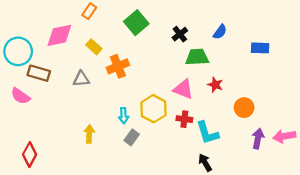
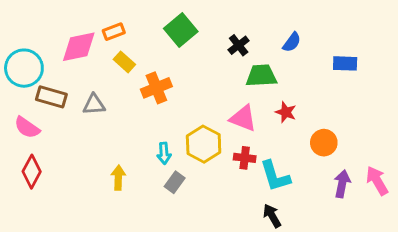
orange rectangle: (89, 11) -> (114, 32), moved, turned 35
gray triangle: (81, 79) -> (94, 105), moved
pink arrow: (284, 136) -> (377, 181), turned 70
red diamond: (30, 155) -> (32, 172), moved

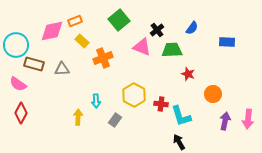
pink triangle: (243, 118) -> (142, 47), moved
cyan arrow: (164, 153) -> (96, 101), moved
pink arrow: (377, 181) -> (248, 119), turned -144

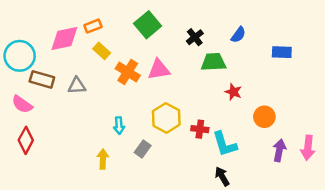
pink triangle: (142, 47) -> (159, 70), moved, turned -30
orange cross: (103, 58) -> (128, 72), turned -36
yellow arrow: (78, 117) -> (103, 159), moved

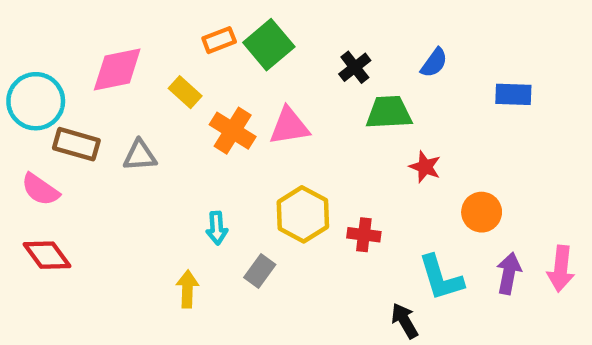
orange rectangle: (93, 26) -> (219, 40), moved
red diamond: (26, 140) -> (47, 255), turned -65
cyan L-shape: (225, 144) -> (441, 278), moved

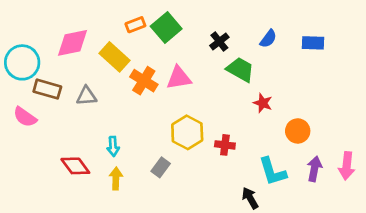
yellow rectangle: (185, 92) -> (114, 57), size x1.5
blue rectangle: (513, 94) -> (313, 43), moved
green trapezoid: (389, 113) -> (240, 69), turned 32
cyan arrow: (217, 228) -> (113, 146), moved
red diamond: (47, 255) -> (75, 166), moved

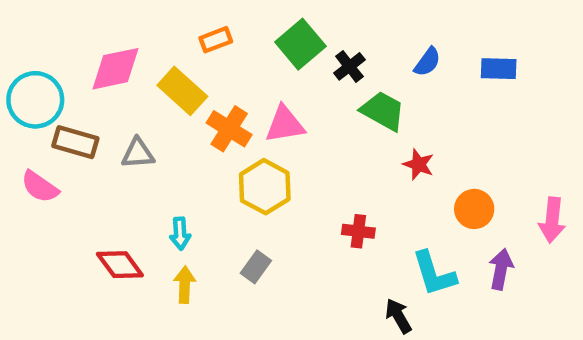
green square: (166, 27) -> (300, 44), moved
yellow hexagon: (187, 132) -> (265, 187), moved
pink arrow: (347, 166) -> (552, 220), moved

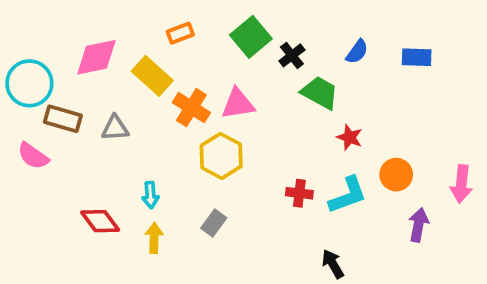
cyan L-shape: (434, 274) -> (348, 195), moved, turned -93

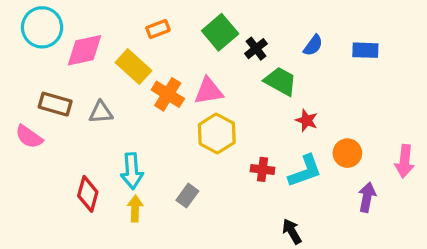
cyan circle: (29, 83) -> (42, 27), moved
yellow hexagon: (221, 156) -> (217, 133), moved
cyan arrow: (150, 195) -> (132, 171), size x1.5
red diamond: (100, 221) -> (88, 194), turned 52

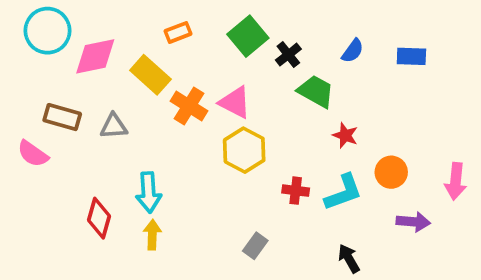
pink triangle: (209, 91) -> (235, 102), turned 36
gray rectangle: (187, 196) -> (255, 246), moved
purple arrow: (367, 197) -> (413, 222), turned 84
black arrow: (292, 231) -> (349, 259), moved

